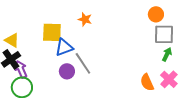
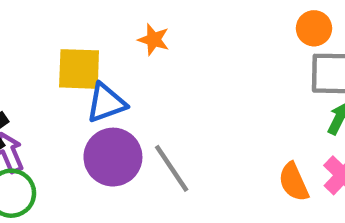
gray line: (83, 63) -> (172, 168), moved
purple circle: (67, 71) -> (113, 157), size x1.6

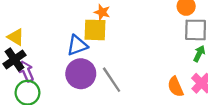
yellow square: (79, 69) -> (95, 30), moved

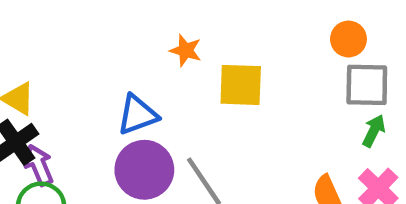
yellow square: (95, 30) -> (241, 85), moved

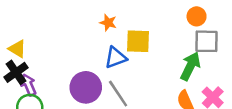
blue triangle: (137, 115) -> (116, 57), moved
green arrow: (374, 131) -> (190, 66), moved, size x1.6

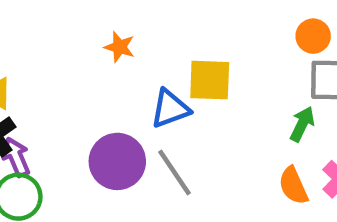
orange star: (108, 23) -> (119, 47), moved
green arrow: (190, 66) -> (302, 124), size x0.7

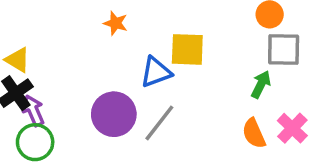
gray line: (175, 172) -> (159, 123), turned 72

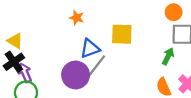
blue triangle: (156, 72) -> (90, 49), moved
gray line: (159, 123) -> (96, 66), moved

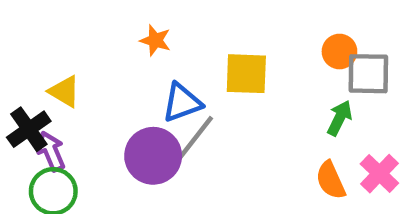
orange circle: (174, 12) -> (339, 52), moved
yellow triangle: (15, 41) -> (64, 91), moved

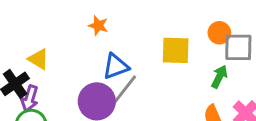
yellow square: (246, 74) -> (176, 50), moved
purple arrow: (51, 151) -> (30, 98), turned -140

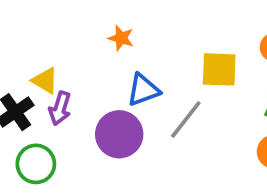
gray line: (124, 90) -> (186, 119), moved
purple arrow: (30, 98) -> (60, 108), moved

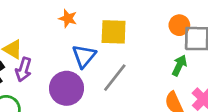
yellow square: (219, 69) -> (114, 32), moved
blue triangle: (143, 90) -> (84, 56), turned -30

